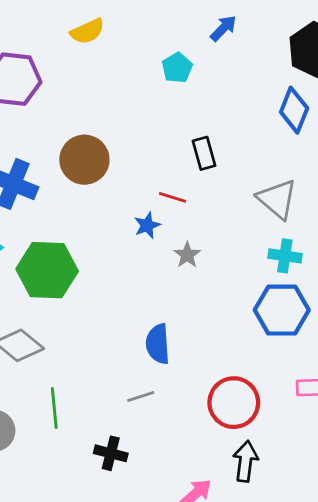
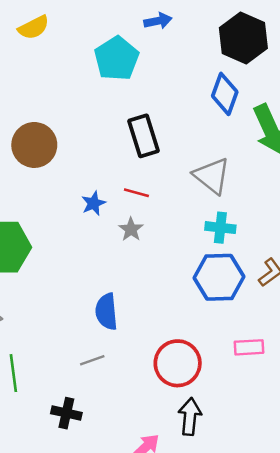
blue arrow: (223, 28) -> (158, 21), turned 36
cyan pentagon: (177, 68) -> (117, 58), size x1.6
black rectangle: (204, 153) -> (144, 136), size x1.4
red line: (173, 197) -> (136, 193), moved

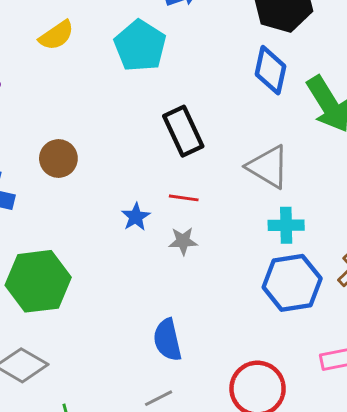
yellow semicircle: (34, 27) -> (56, 35), moved
brown circle: (34, 145) -> (58, 158), size x0.7
gray star: (131, 229) -> (183, 241), turned -30

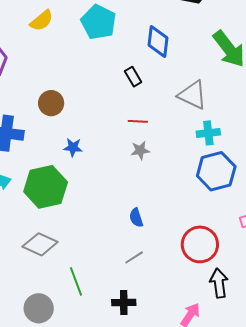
blue diamond: (271, 70) -> (158, 41), moved
black rectangle: (183, 131) -> (133, 77), size x0.6
blue star: (136, 217) -> (73, 147), moved, turned -30
blue semicircle: (167, 340) -> (136, 218), size x0.7

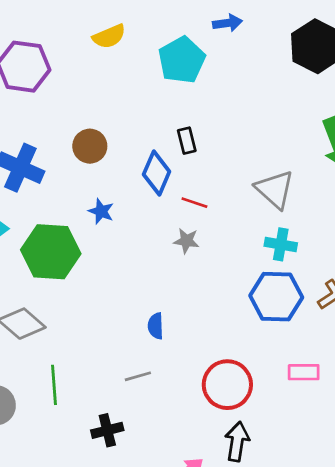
blue diamond: (158, 41) -> (157, 173), moved
black rectangle: (133, 77) -> (187, 141), moved
black cross: (124, 303) -> (107, 430), turned -30

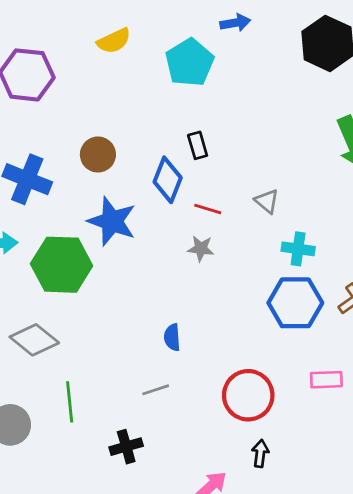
gray triangle: (275, 189) -> (267, 201), moved, size x0.6
blue star: (101, 211) -> (112, 221), size x1.8
black arrow: (237, 442) -> (260, 453), size x0.7

